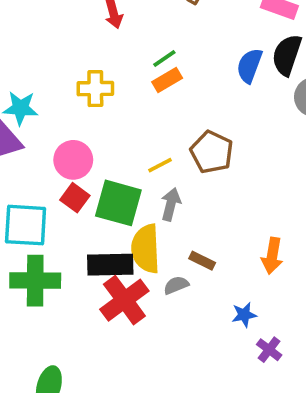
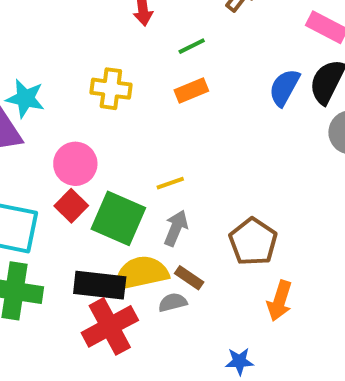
green line: (164, 59) -> (192, 46), moved
brown pentagon: (212, 152) -> (253, 242), moved
yellow semicircle: (146, 249) -> (141, 273), turned 72
brown rectangle: (202, 261) -> (189, 278), moved
gray semicircle: (176, 285) -> (173, 302), moved

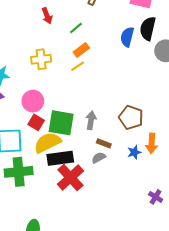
yellow line: (170, 183) -> (78, 66), moved
yellow semicircle: (141, 273) -> (47, 143), moved
blue star: (239, 361) -> (134, 152), moved

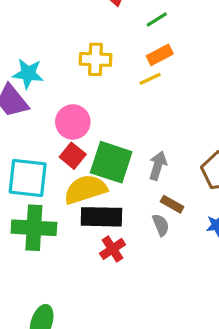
gray semicircle: (99, 158) -> (161, 225), turned 88
red cross: (70, 178) -> (113, 249), size x0.6

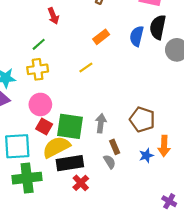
green line: (157, 19) -> (39, 44), moved
orange rectangle: (160, 55) -> (101, 37), moved
yellow cross: (96, 59) -> (38, 69), moved
brown rectangle: (172, 204) -> (115, 147), turned 48

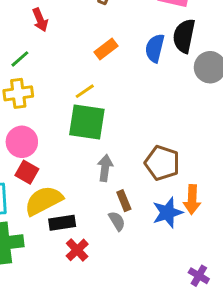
green square: (70, 126) -> (87, 122), moved
blue star: (146, 155) -> (167, 213), size x1.5
black rectangle: (70, 163) -> (62, 223), size x0.7

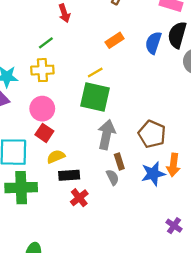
gray arrow: (105, 168) -> (106, 135), size x1.4
yellow semicircle: (44, 201) -> (56, 157), size x0.6

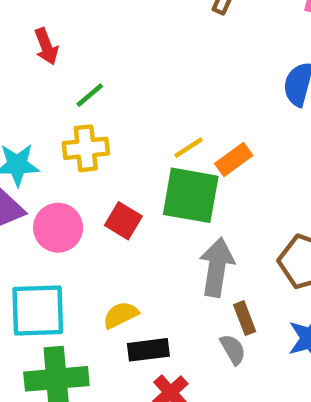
red arrow: (64, 13) -> (46, 46), moved
orange rectangle: (115, 40) -> (234, 160), moved
pink circle: (42, 109) -> (58, 228), moved
red square: (44, 133) -> (123, 221), moved

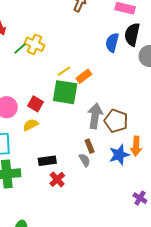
yellow cross: (86, 148) -> (35, 44), moved, turned 30
gray arrow: (217, 267) -> (95, 116), moved
yellow semicircle: (121, 315) -> (31, 125), moved

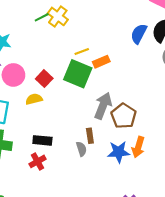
red cross: (57, 179) -> (38, 161), moved

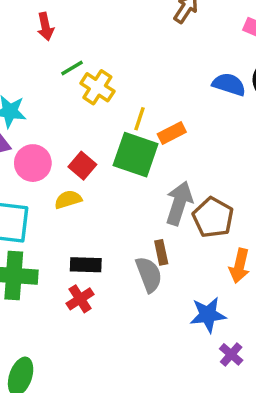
yellow cross: (58, 16) -> (97, 87), moved
blue semicircle: (139, 34) -> (229, 84), turned 84
yellow line: (82, 52) -> (140, 119), turned -48
gray semicircle: (81, 149) -> (149, 274), size x1.5
blue star: (119, 152) -> (208, 315), moved

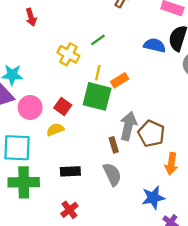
green line: (72, 68) -> (98, 40), moved
brown rectangle: (161, 252) -> (114, 145), moved
red cross: (80, 299) -> (69, 210), moved

